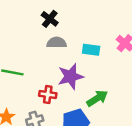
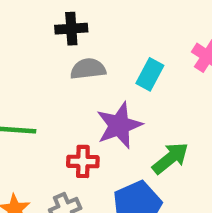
black cross: (50, 19) -> (71, 29), turned -35
cyan rectangle: (91, 50) -> (150, 74), turned -63

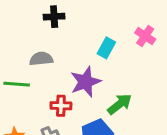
gray semicircle: (88, 69) -> (41, 59), moved

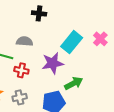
cyan rectangle: (106, 48) -> (72, 42), size x1.5
red cross: (61, 106) -> (21, 70), moved

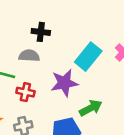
black cross: (39, 13) -> (41, 32), moved

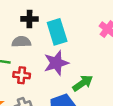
cyan rectangle: (88, 57) -> (57, 32), moved, turned -50

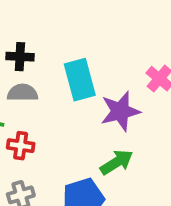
black cross: (29, 19) -> (20, 57), moved
purple star: (56, 63) -> (120, 111), moved

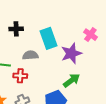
gray semicircle: (23, 93) -> (30, 55), moved

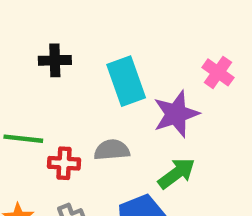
gray semicircle: (30, 55) -> (112, 150), moved

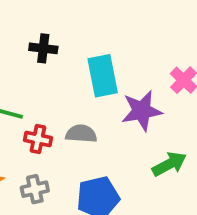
green arrow: (177, 173) -> (169, 164), moved

